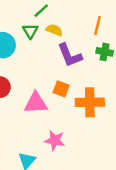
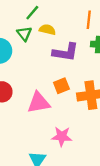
purple L-shape: (70, 55) -> (66, 52), turned -52
orange square: (61, 89) -> (61, 86), turned -35

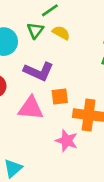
purple L-shape: (66, 52) -> (39, 71), moved
pink star: (62, 136) -> (67, 141), moved

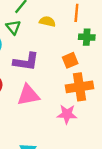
yellow semicircle: (61, 33) -> (47, 21), moved
orange square: (60, 97) -> (70, 60), moved

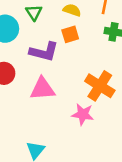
orange square: (70, 60) -> (70, 34), moved
orange cross: (79, 87) -> (100, 86), turned 35

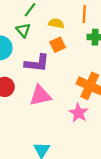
pink star: (83, 114) -> (79, 113), turned 30

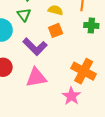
purple L-shape: (37, 63) -> (35, 47), turned 35

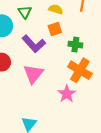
green cross: (91, 25) -> (75, 45), moved
pink triangle: (36, 77) -> (33, 74), turned -45

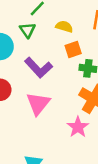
orange square: (55, 29) -> (73, 49), moved

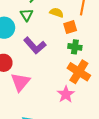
orange square: (73, 49) -> (70, 27), moved
pink triangle: (38, 103) -> (20, 82), moved

